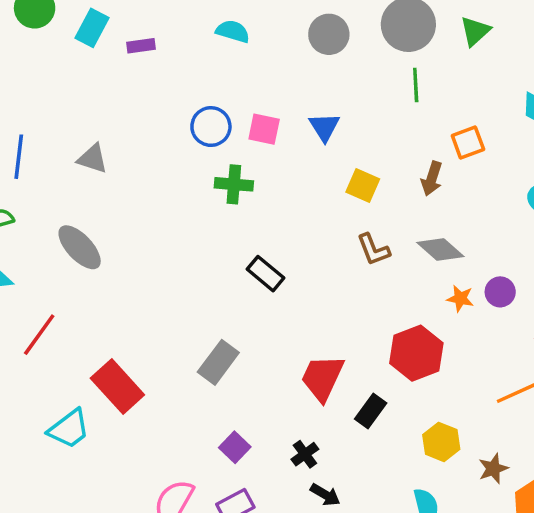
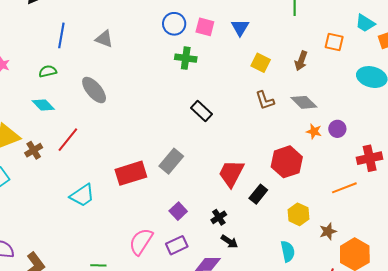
orange square: (468, 143) -> (334, 42), moved, turned 30
red rectangle: (117, 387) -> (131, 173), moved, turned -68

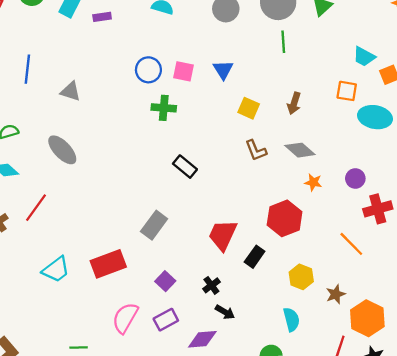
blue line: (61, 35) -> (27, 69), moved
orange square: (334, 42) -> (347, 91), moved
purple circle: (337, 129) -> (355, 178), moved
red rectangle: (131, 173) -> (108, 264), moved
orange line: (344, 188) -> (351, 244), turned 70

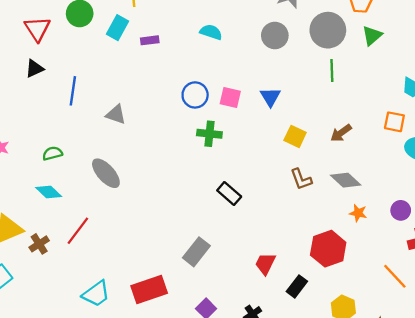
brown arrow: (294, 103) -> (341, 133), turned 35
red trapezoid: (223, 235) -> (265, 264), size x0.7

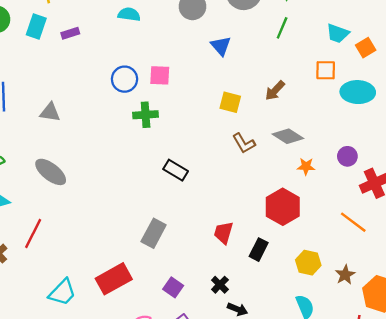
green line: (332, 70) -> (282, 28), moved, turned 35
blue triangle: (270, 97) -> (221, 46), moved

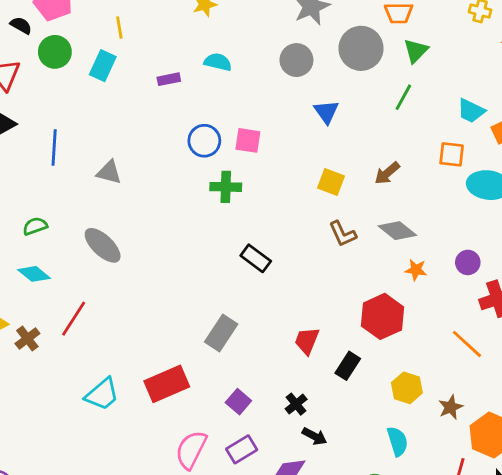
purple rectangle: (70, 33) -> (169, 79), moved

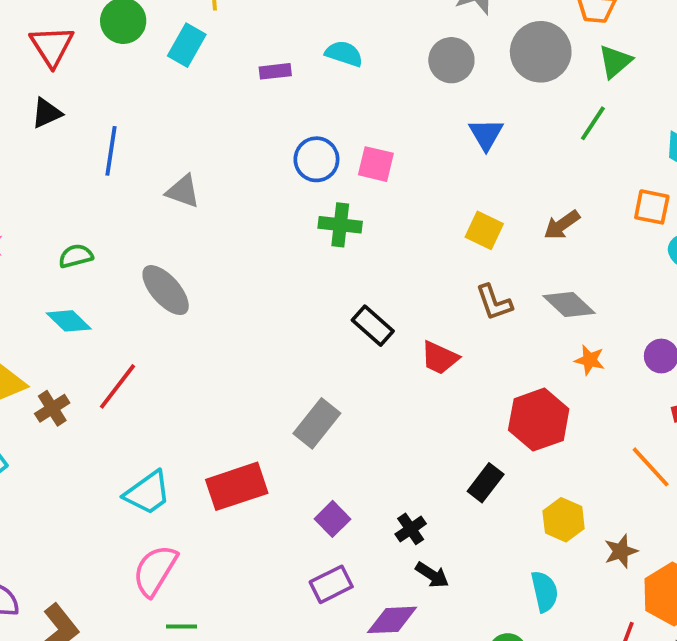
red trapezoid: (307, 341) -> (440, 358), moved, turned -92
pink semicircle: (191, 450) -> (155, 570), moved

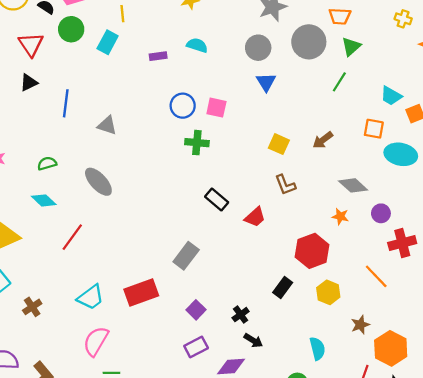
blue triangle: (486, 134) -> (266, 82), moved
gray diamond: (569, 304) -> (353, 185), moved
red trapezoid: (440, 358) -> (255, 217), turned -65
brown cross: (52, 408) -> (32, 307), moved
yellow hexagon: (564, 520) -> (328, 292), moved

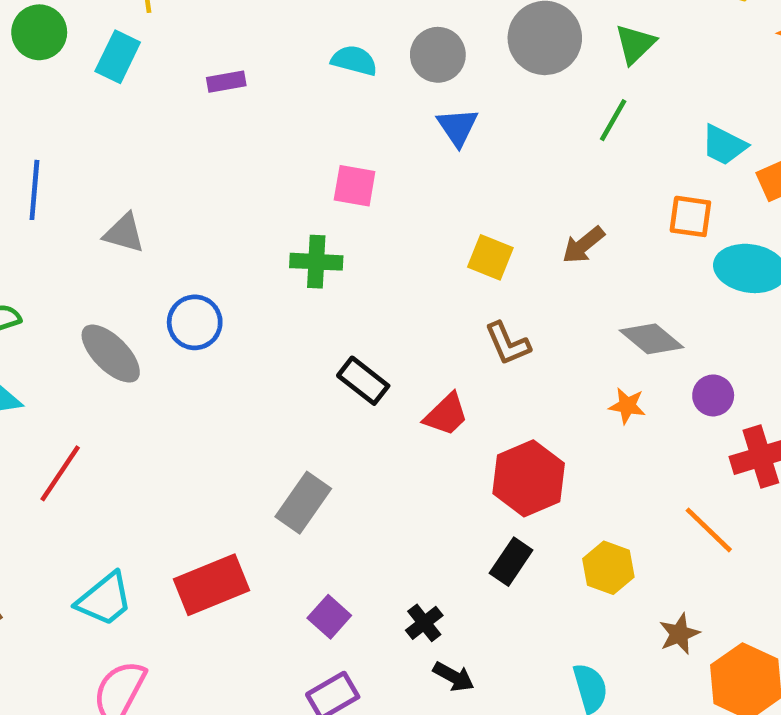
cyan semicircle: (197, 45) -> (354, 60), moved
blue circle: (183, 106) -> (195, 322), moved
red hexagon: (312, 251) -> (529, 478), moved

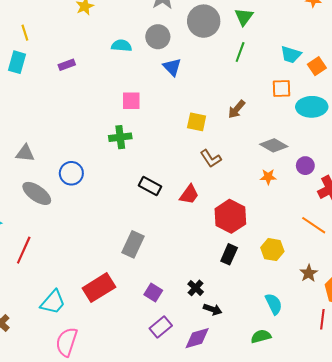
gray triangle: (124, 233) -> (25, 153), moved

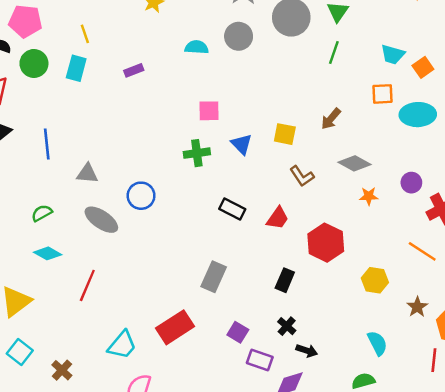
blue triangle: (172, 67) -> (242, 144), moved
gray diamond: (274, 145) -> (354, 163), moved
black rectangle: (229, 254) -> (285, 280), moved
purple rectangle: (161, 327) -> (260, 360), moved, turned 60

